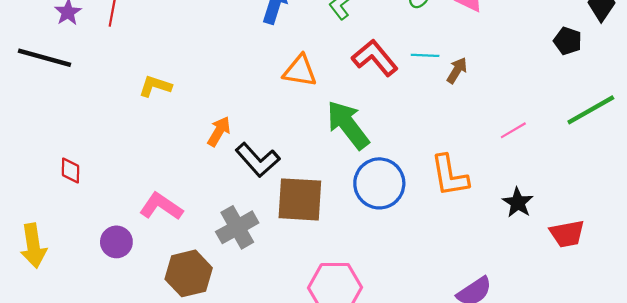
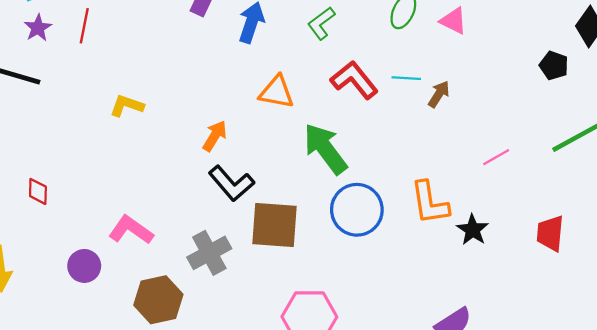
orange arrow: (219, 131) -> (215, 136), moved
black star: (518, 203) -> (473, 230), moved
red trapezoid: (567, 234) -> (550, 233), moved, turned 105

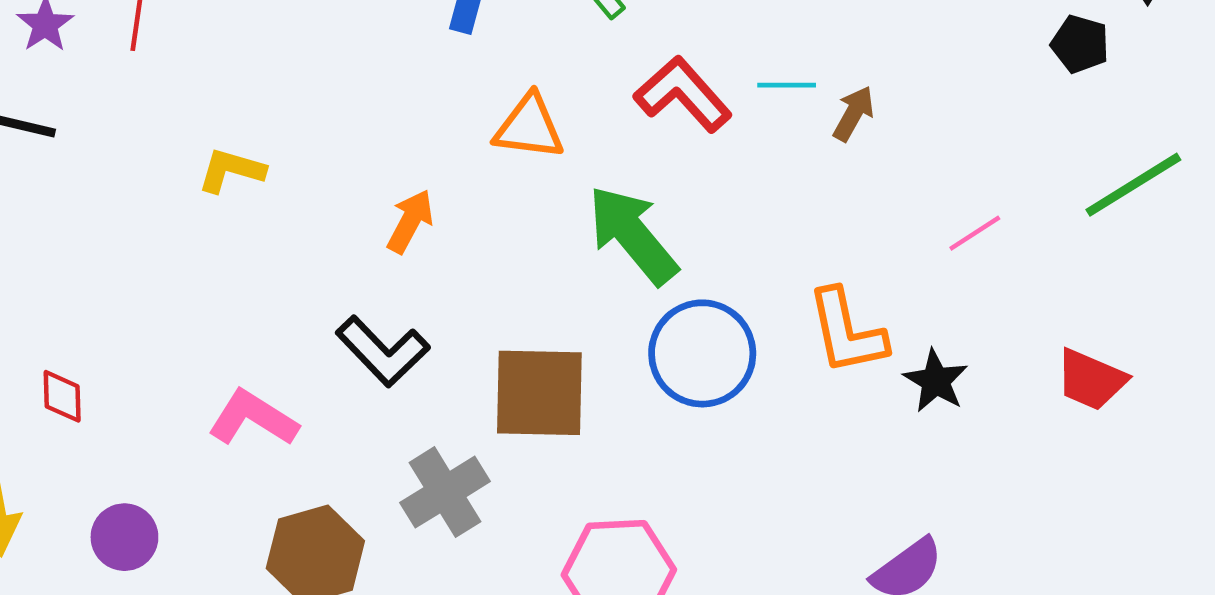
black L-shape: (231, 183) -> (383, 351), moved
red diamond: (38, 191) -> (62, 396), moved
red trapezoid: (550, 233) -> (1091, 380), turned -69
gray cross: (209, 253) -> (445, 492), moved
purple circle: (84, 266) -> (124, 537), moved

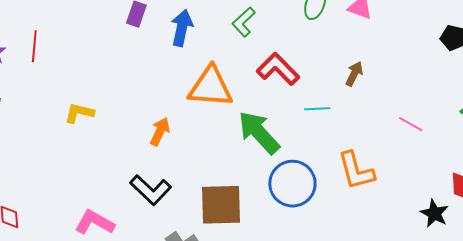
cyan line: (787, 85) -> (317, 109), moved
orange triangle: (529, 127) -> (211, 87), size x1.4
pink line: (975, 233) -> (411, 124), turned 65
black star: (936, 381) -> (434, 213), moved

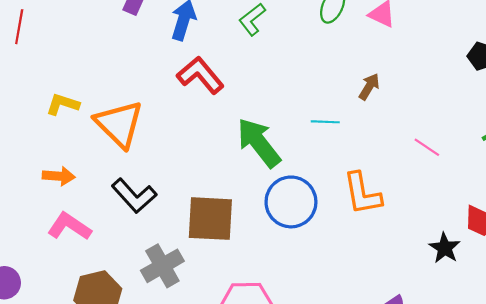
red L-shape: (278, 69) -> (200, 75), moved
orange triangle: (211, 87) -> (119, 124), moved, turned 36
orange arrow: (160, 132) -> (59, 176), moved, turned 64

